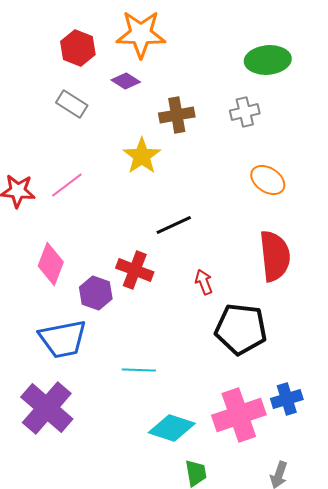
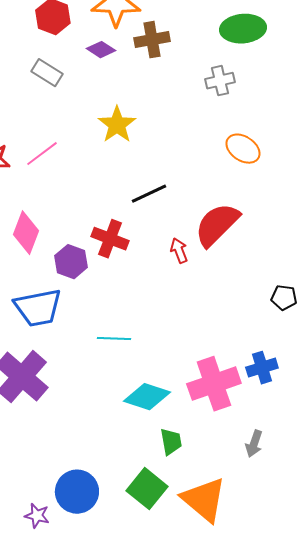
brown cross: (177, 115) -> (152, 40), moved
red semicircle: (275, 256) -> (217, 225), moved, turned -129
black pentagon: (241, 329) -> (284, 298), moved, size x0.5

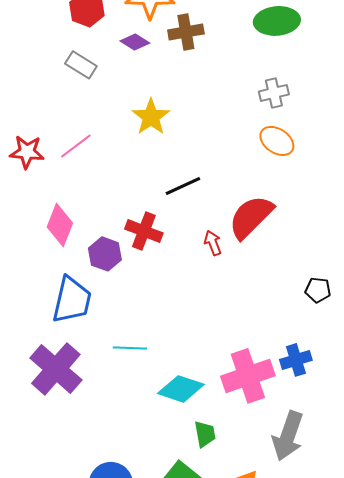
gray cross: (220, 81) -> (274, 93), moved
blue trapezoid: (38, 308) -> (72, 300), turned -66
cyan line: (114, 339) -> (130, 348), moved
gray arrow: (254, 444) -> (288, 436), size x1.8

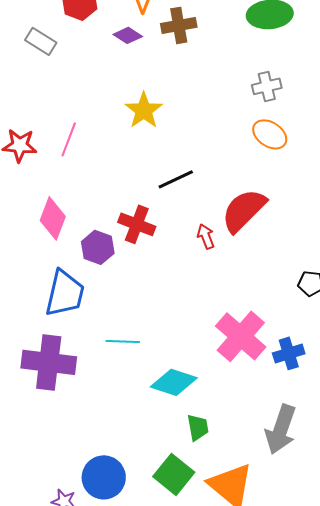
gray rectangle: (81, 65) -> (41, 41), moved
pink line: (76, 146) -> (69, 139), turned -32
purple cross: (56, 369) -> (49, 362), turned -34
pink cross: (248, 376) -> (241, 336), moved, turned -30

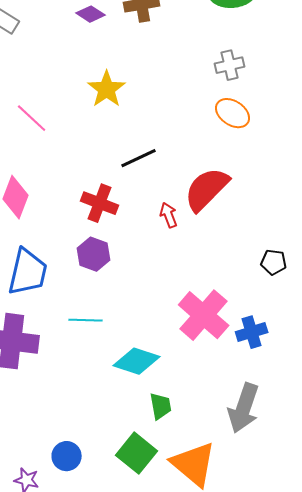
pink line: (69, 139) -> (32, 118), turned -68
purple hexagon: (98, 247) -> (94, 254), moved
blue circle: (104, 477) -> (67, 456), size x0.7

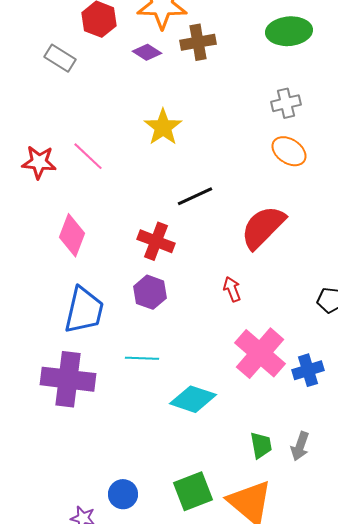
red arrow: (169, 215) -> (232, 289), moved
green trapezoid: (161, 406) -> (261, 445), moved
gray arrow: (244, 408) -> (300, 446), size x0.6
green square: (137, 453) -> (193, 491), turned 30

